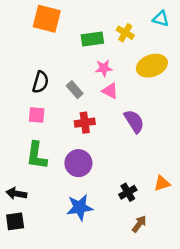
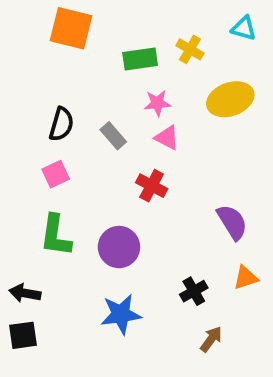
pink square: (37, 115) -> (56, 174), turned -30
purple semicircle: (134, 121) -> (232, 222), moved
red cross: (85, 123) -> (152, 186), moved, turned 36

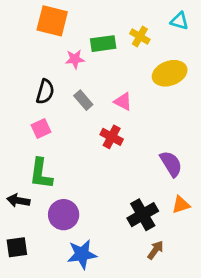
pink star: (157, 103) -> (75, 59), moved
purple circle: (119, 247) -> (64, 215), moved
black cross: (194, 291) -> (143, 215), size x1.5
black arrow: (25, 293) -> (18, 201), moved
blue star: (121, 314) -> (82, 254), moved

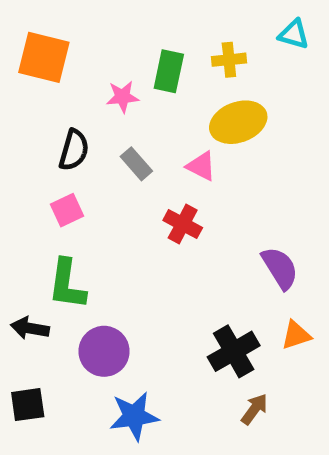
orange square: (52, 21) -> (44, 57), moved
yellow cross: (140, 36) -> (229, 60), turned -36
green rectangle: (103, 44) -> (169, 71), turned -70
yellow ellipse: (170, 73) -> (238, 122), moved

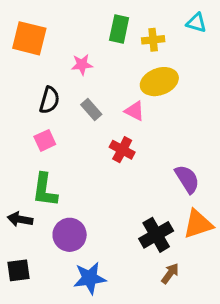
green rectangle: (169, 71) -> (119, 29), moved
orange triangle: (296, 335) -> (198, 224), size x1.5

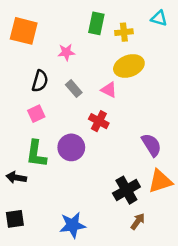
purple circle: (70, 235) -> (71, 147), moved

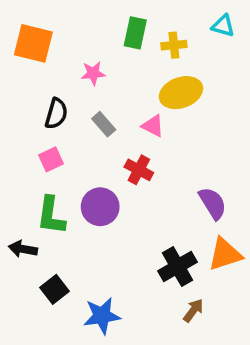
black square: (15, 219) -> (54, 289), moved, turned -30

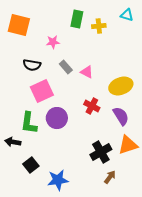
yellow ellipse: (181, 93) -> (121, 86), moved
black semicircle: (56, 114) -> (32, 65), turned 84
gray rectangle: (104, 124) -> (66, 67), moved
pink square: (51, 159) -> (42, 91), moved, size x1.6
red cross: (139, 170) -> (92, 106), moved

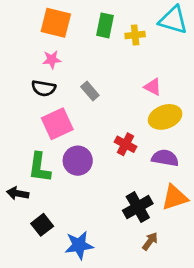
cyan triangle: (127, 15) -> (173, 20), size x1.6
orange square: (19, 25) -> (56, 23), moved
pink star: (53, 42) -> (52, 60), moved
pink triangle: (87, 72) -> (153, 87), moved
purple semicircle: (121, 116) -> (165, 158), turned -48

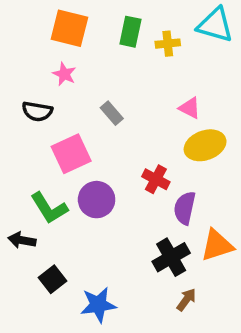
pink star: (52, 60) -> (64, 74), turned 30
black semicircle: (44, 88) -> (37, 111), moved
purple semicircle: (165, 158) -> (185, 208), moved, turned -88
green L-shape: (39, 167) -> (49, 208), turned -40

